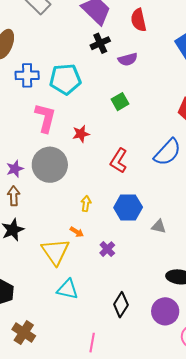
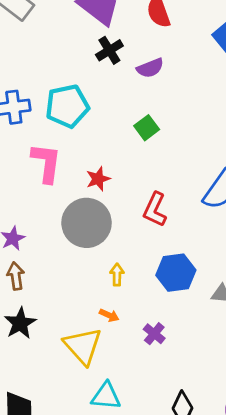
gray circle: (50, 165) -> (87, 223), moved

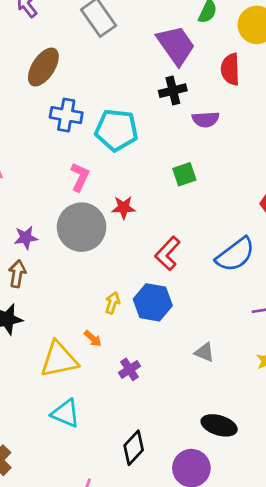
pink L-shape: (46, 163) -> (80, 177), size x0.7
gray circle: (87, 223) -> (82, 227), moved
blue hexagon: (176, 273) -> (153, 302), moved
yellow triangle: (83, 346) -> (59, 359), turned 42

